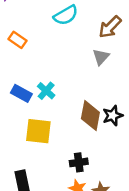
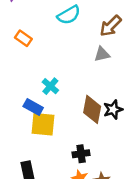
gray triangle: (101, 57) -> (102, 54), turned 35
blue rectangle: (21, 93) -> (33, 107), moved

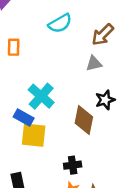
orange rectangle: (23, 38) -> (14, 47), turned 56
cyan cross: (50, 86) -> (41, 96), size x1.5
black star: (113, 109) -> (105, 100), moved

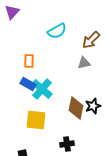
orange rectangle: (14, 47) -> (29, 61), moved
black star: (105, 100) -> (93, 106), moved
blue rectangle: (24, 117) -> (28, 84), moved

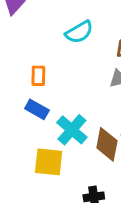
cyan cross: (42, 89) -> (72, 130), moved

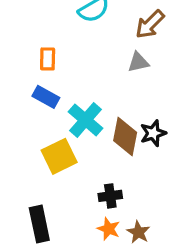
yellow square: (49, 162) -> (59, 156), turned -32

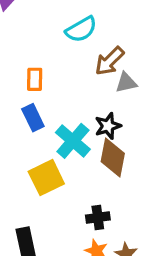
brown arrow: (150, 24) -> (110, 61), moved
blue rectangle: (46, 97) -> (33, 118), turned 35
black star: (153, 133) -> (108, 126), moved

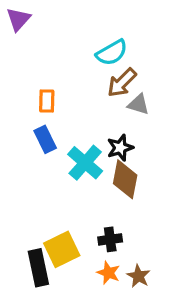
cyan semicircle: (81, 29) -> (112, 53), moved
gray triangle: (126, 83) -> (138, 104), turned 30
yellow square: (46, 178) -> (62, 249), moved

